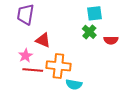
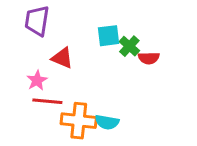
cyan square: (94, 13) -> (109, 36), moved
red semicircle: (111, 40) -> (149, 58), moved
orange cross: (58, 66) -> (79, 121), moved

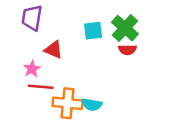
green cross: (129, 46) -> (125, 28), moved, size x1.5

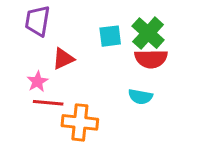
red triangle: (54, 50) -> (63, 59), turned -48
red semicircle: (127, 50) -> (151, 59), size x1.5
cyan semicircle: (92, 105) -> (140, 97), moved

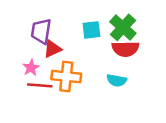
purple trapezoid: (37, 21) -> (41, 31), moved
orange cross: (80, 122) -> (66, 77), moved

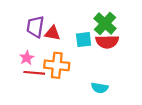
cyan square: (91, 30) -> (84, 40), moved
red triangle: (52, 49) -> (52, 33), moved, turned 35
cyan semicircle: (117, 80) -> (100, 88), moved

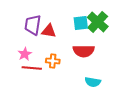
cyan square: (84, 40) -> (81, 23), moved
red semicircle: (107, 42) -> (84, 51), moved
orange cross: (57, 65) -> (53, 61), size x0.6

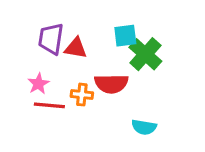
green cross: (98, 22) -> (145, 54), moved
red semicircle: (84, 51) -> (111, 84), moved

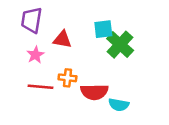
purple trapezoid: (51, 39) -> (32, 20), moved
pink star: (38, 84) -> (35, 55), moved
red semicircle: (111, 84) -> (94, 92), moved

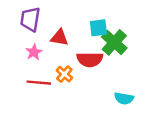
orange cross: (67, 78) -> (64, 74), turned 35
red semicircle: (94, 92) -> (90, 59), moved
cyan semicircle: (119, 105) -> (124, 98), moved

